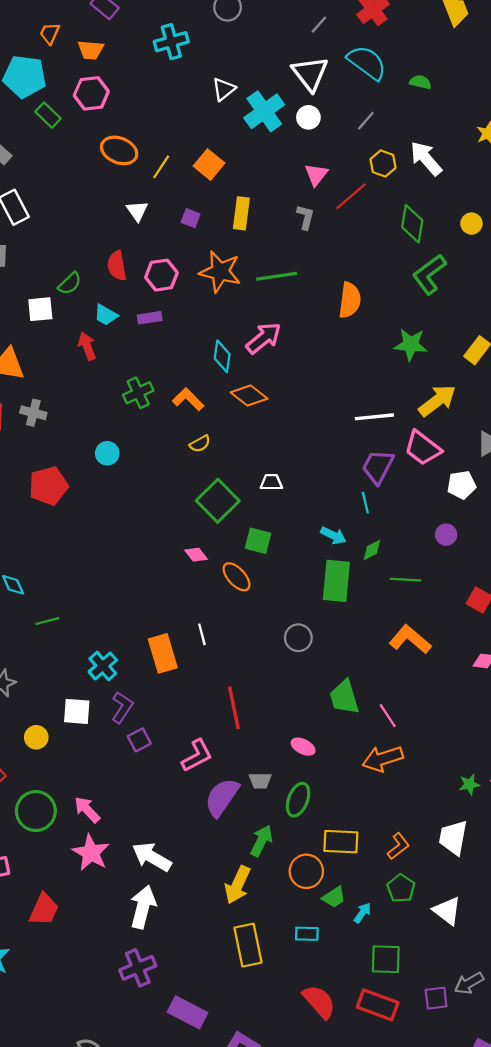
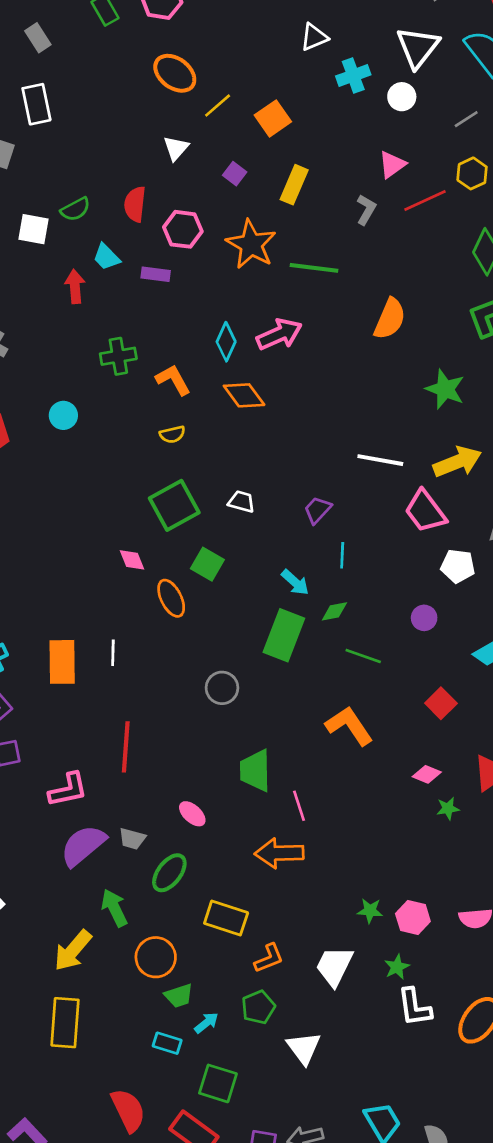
cyan cross: (264, 111) -> (353, 75), size x0.7
purple trapezoid: (378, 467) -> (318, 510), moved, size x0.7
green arrow: (261, 841) -> (114, 908), turned -68
yellow rectangle: (341, 842) -> (226, 918), moved
cyan rectangle: (307, 934) -> (167, 1043), moved

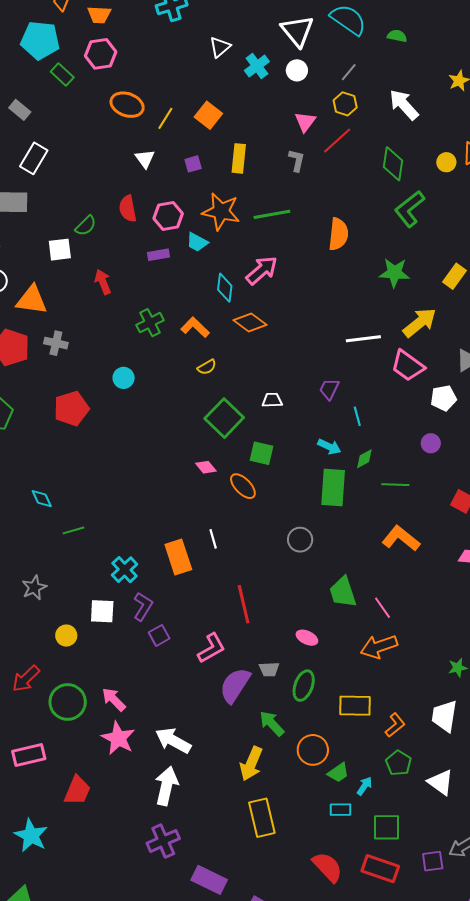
white rectangle: (36, 104) -> (34, 158), turned 60
yellow hexagon: (472, 173) -> (345, 104), moved
purple square: (235, 174) -> (193, 164), turned -36
cyan trapezoid: (106, 257) -> (197, 242), moved

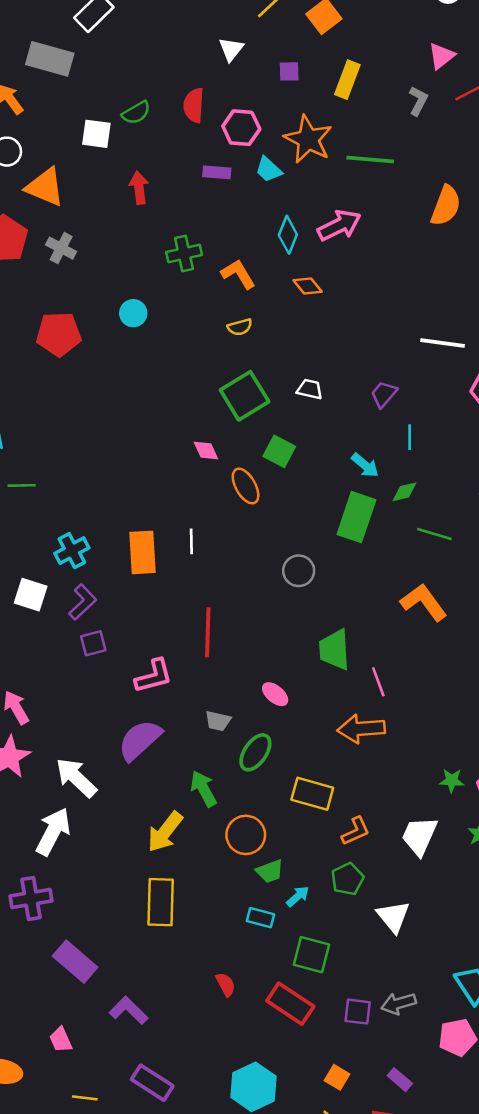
orange diamond: (250, 323) -> (308, 286), size x0.7
purple semicircle: (235, 685) -> (140, 740), moved
red semicircle: (327, 867) -> (226, 984), size x0.6

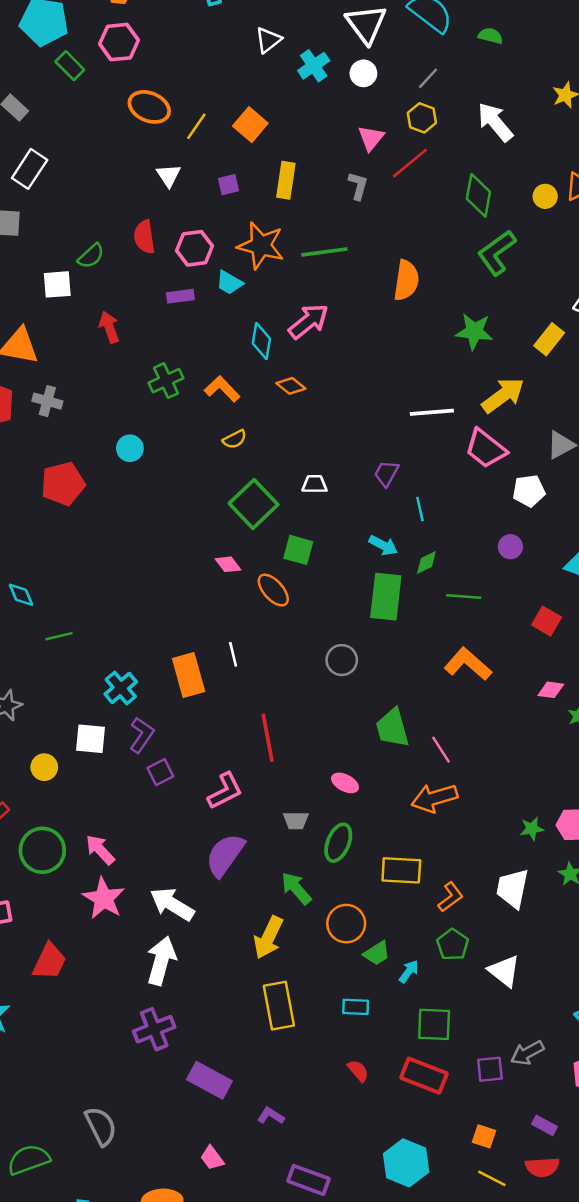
cyan rectangle: (260, 918) -> (356, 1007), moved
purple L-shape: (129, 1010) -> (271, 1116), size x0.7

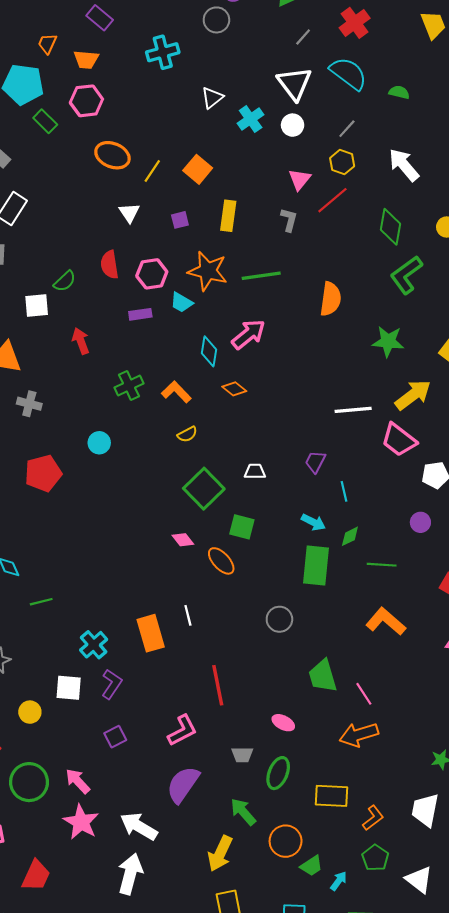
purple square: (160, 772) -> (115, 737), moved

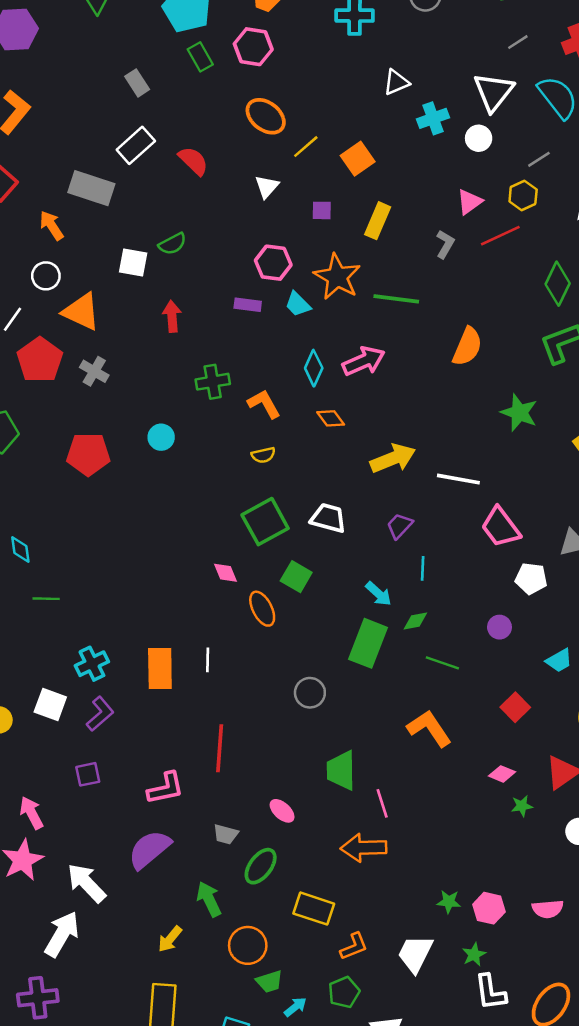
red semicircle: (110, 265) -> (193, 161), moved, turned 128
yellow arrow: (413, 395) -> (393, 458), moved
white trapezoid: (255, 471) -> (328, 518), size x1.4
yellow arrow: (220, 854) -> (170, 939), size x0.7

